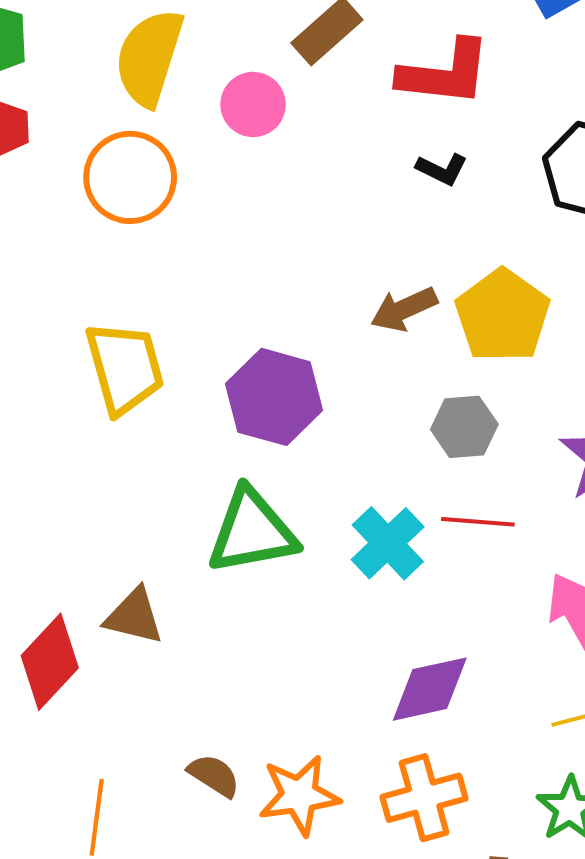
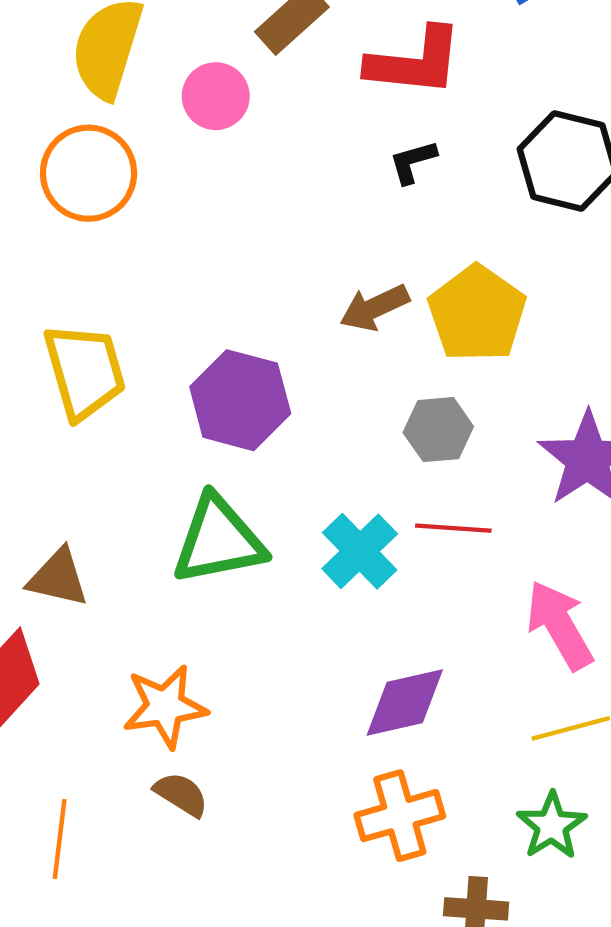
black L-shape: (442, 169) -> (413, 162), turned 138
brown triangle: (134, 616) -> (58, 578), moved
orange star: (299, 795) -> (165, 706), moved

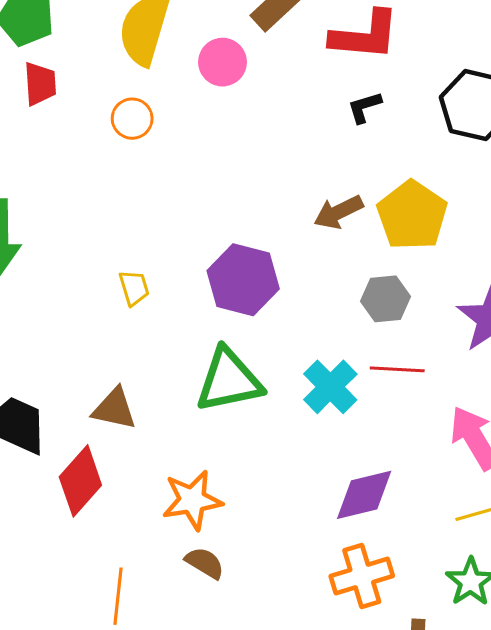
orange circle: (89, 173) -> (132, 119), size x0.6
yellow trapezoid: (85, 371) -> (134, 288), moved, size x0.5

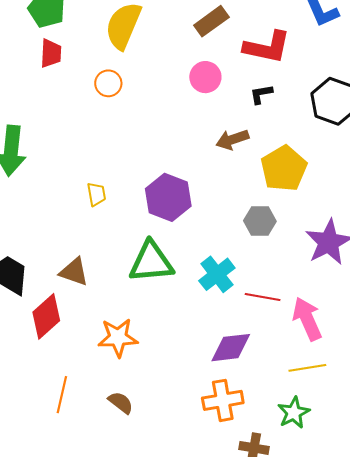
pink circle: (223, 62) -> (205, 77), moved
brown arrow: (338, 212) -> (232, 140), moved
red line: (397, 369) -> (263, 297), moved
brown semicircle: (205, 563) -> (121, 403), moved

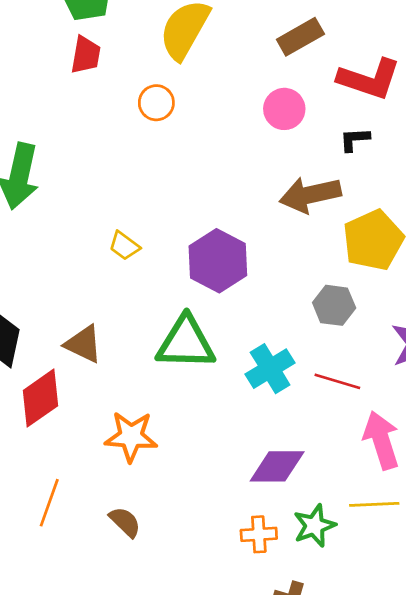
brown arrow: (232, 140) -> (310, 195), size x1.4
yellow trapezoid: (96, 194) -> (124, 246), turned 130
red line: (263, 297) -> (337, 381), moved
orange cross: (223, 400) -> (259, 534), size x0.7
green star: (294, 413) -> (314, 526), moved

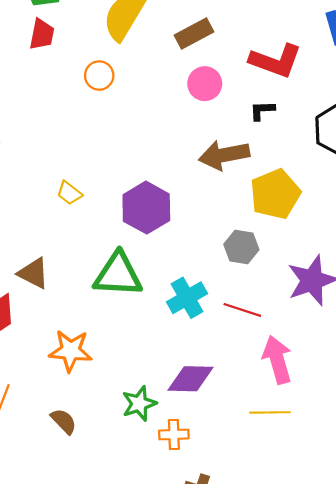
brown rectangle: (300, 37) -> (194, 33), moved
green star: (314, 526) -> (139, 404), moved

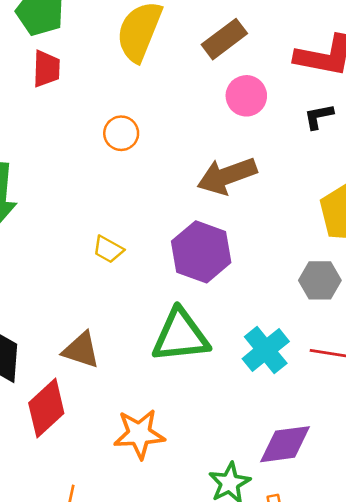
orange circle: (99, 76) -> (121, 133), moved
brown arrow: (224, 155) -> (227, 176), moved

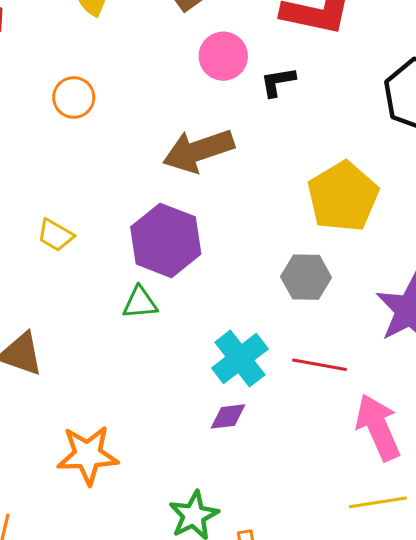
black L-shape: (319, 116) -> (278, 82), moved
green triangle: (181, 336) -> (140, 303), moved, size x0.5
purple diamond: (285, 444) -> (228, 416), moved, size x0.6

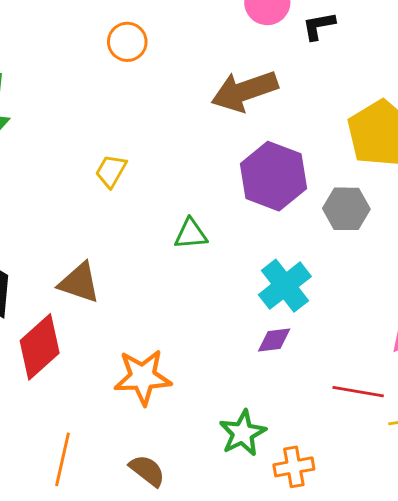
yellow trapezoid: (55, 235) -> (111, 171), turned 90
purple hexagon: (166, 240) -> (273, 176), moved
red line: (319, 365) -> (358, 392), moved

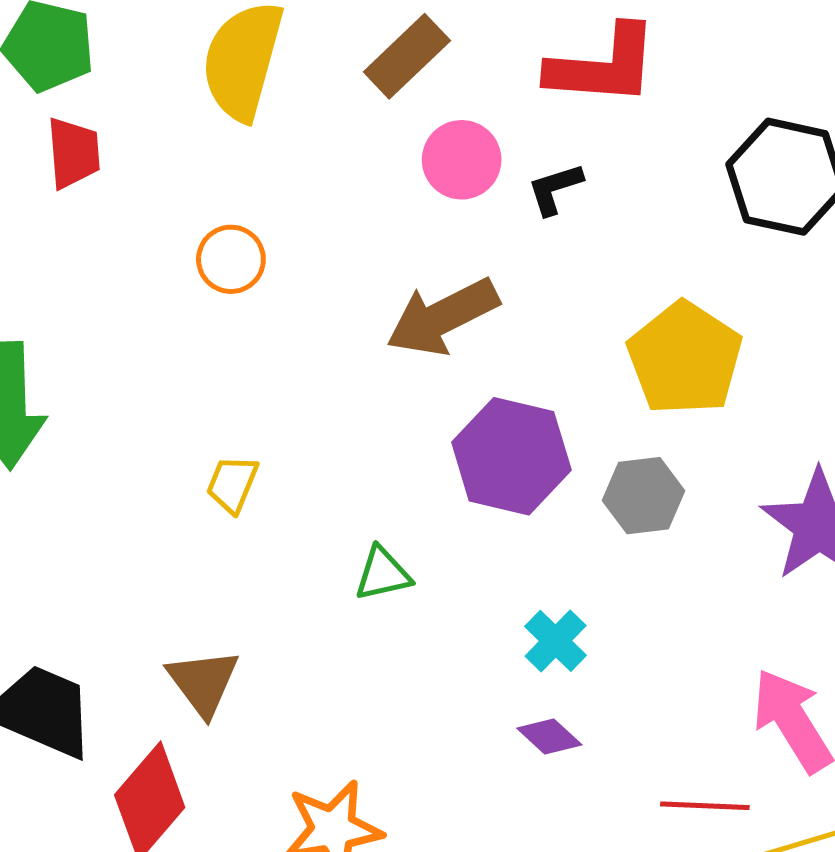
brown triangle: (79, 283) -> (203, 682), turned 42
cyan cross: (285, 286) -> (556, 641), size x0.7
purple diamond: (274, 340) -> (549, 737), turned 57

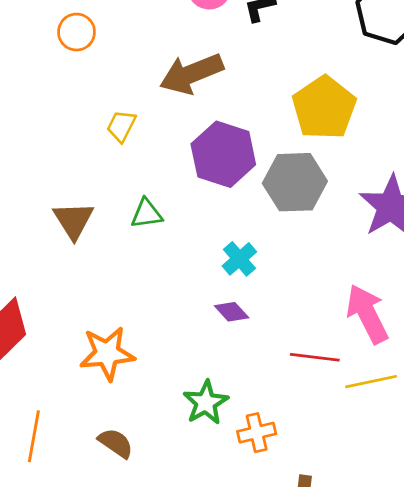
yellow trapezoid: (232, 484) -> (121, 126), moved
gray hexagon: (643, 496) -> (295, 182), size x1.4
brown triangle: (203, 682) -> (73, 220), moved

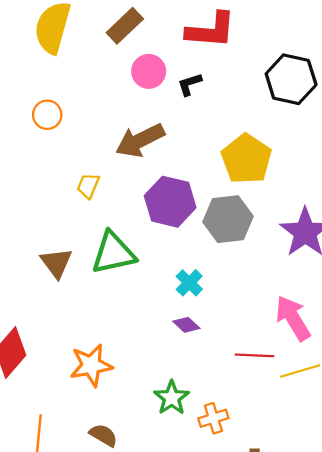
green triangle: (147, 214) -> (113, 253), size x1.8

